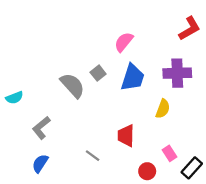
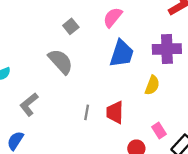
gray square: (98, 73) -> (71, 26), moved
gray line: (93, 156) -> (87, 112), moved, turned 64
blue semicircle: (40, 163) -> (15, 141), moved

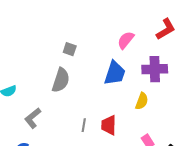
pink semicircle: (113, 17) -> (126, 40), moved
gray square: (71, 26) -> (70, 49), turned -32
gray semicircle: (61, 61) -> (61, 80), turned 60

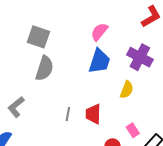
pink semicircle: (126, 40) -> (99, 32), moved
gray square: (70, 49) -> (38, 37), moved, size x1.6
purple cross: (155, 69) -> (140, 57), turned 30

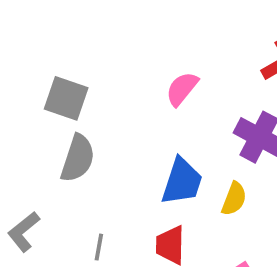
blue trapezoid: (99, 61) -> (182, 181), moved
gray line: (68, 114) -> (99, 247), moved

